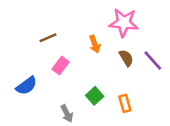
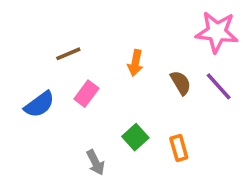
pink star: (124, 23) -> (217, 32), moved
orange arrow: (95, 44) -> (135, 63), turned 30
blue semicircle: (26, 86) -> (39, 104), moved

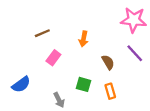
brown semicircle: (181, 83) -> (108, 62), moved
blue semicircle: (39, 104) -> (21, 84), moved
green square: (135, 137) -> (84, 84), turned -32

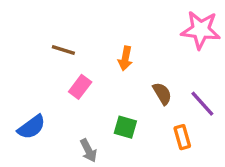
brown line: (42, 33) -> (63, 50), turned 40
purple line: (135, 53) -> (202, 104), moved
orange rectangle: (110, 91) -> (182, 137), moved

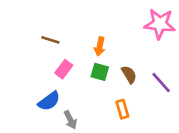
blue semicircle: (31, 127) -> (49, 101), moved
green square: (125, 127) -> (100, 72), moved
orange rectangle: (182, 137) -> (122, 109), moved

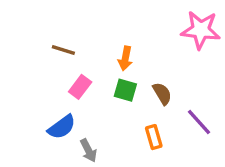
purple line: (161, 83) -> (199, 122), moved

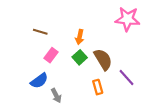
green square: (125, 90) -> (80, 57), turned 32
brown semicircle: (162, 94) -> (103, 59), size x1.5

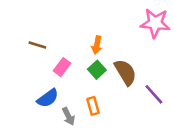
brown line: (40, 32) -> (37, 45), moved
orange rectangle: (98, 87) -> (93, 106), moved

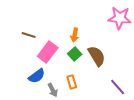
pink rectangle: (62, 67) -> (48, 52), size x1.5
purple line: (154, 94) -> (118, 87), moved

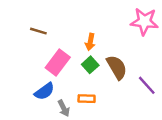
brown line: (29, 35) -> (38, 31), moved
orange rectangle: (72, 82) -> (87, 99), turned -72
purple line: (118, 87) -> (147, 85), moved

